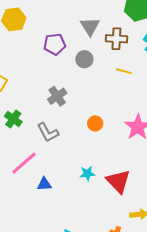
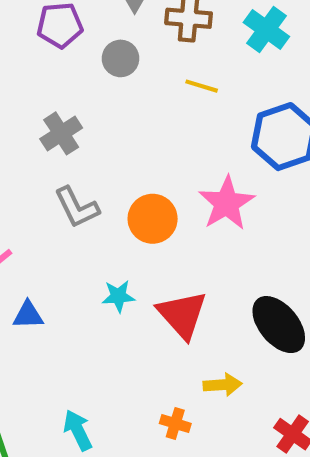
orange circle: (95, 123) -> (153, 219), moved, size x1.5
gray L-shape: (48, 132) -> (77, 207), moved

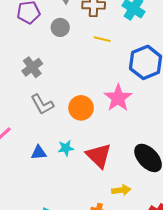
blue triangle: (28, 315) -> (39, 153), moved

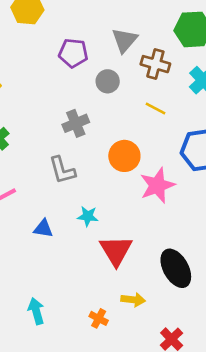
gray cross: (32, 67) -> (76, 123), moved
orange circle: (81, 108) -> (124, 156), moved
cyan star: (66, 148) -> (88, 216), moved

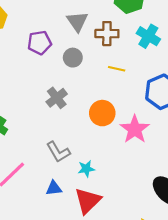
gray L-shape: (62, 170) -> (58, 152), moved
red triangle: (116, 251) -> (88, 201), moved, turned 32

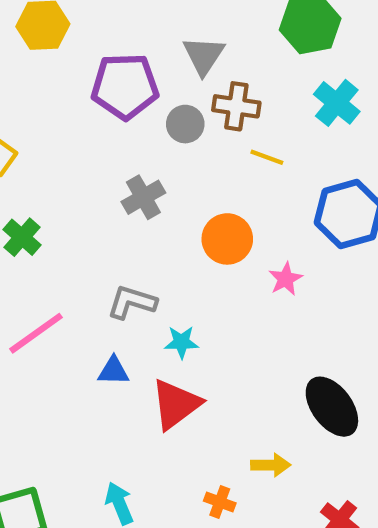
brown cross: (107, 34) -> (236, 106), moved
purple pentagon: (39, 43) -> (125, 86), size x1.4
pink star: (135, 129) -> (285, 279), size x0.6
gray L-shape: (58, 152) -> (132, 302), turned 130

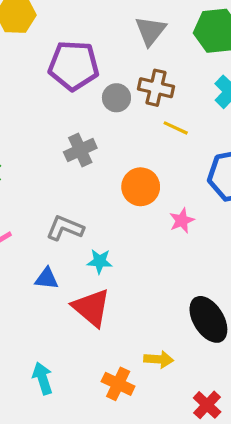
gray triangle: (204, 55) -> (150, 31), moved
red triangle: (176, 404) -> (91, 308), turned -48
orange cross: (220, 502) -> (118, 384), size x1.4

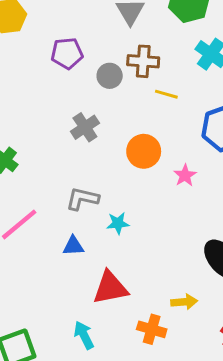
purple pentagon: (74, 66) -> (67, 53), size x0.7
red triangle: (91, 308) -> (110, 288), moved, turned -42

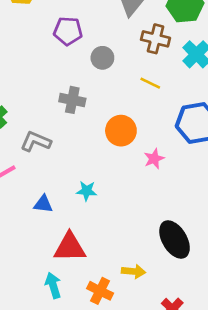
brown cross: (143, 61) -> (156, 39), moved
gray cross: (85, 127) -> (72, 100), turned 35
gray L-shape: (82, 199) -> (36, 141), moved
cyan arrow: (84, 335) -> (53, 285), moved

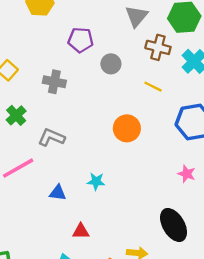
gray cross: (72, 100) -> (54, 82), moved
pink star: (154, 159) -> (187, 174), moved, turned -30
red triangle: (70, 247) -> (81, 231), size x0.6

